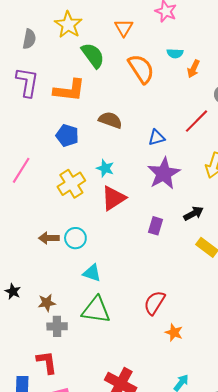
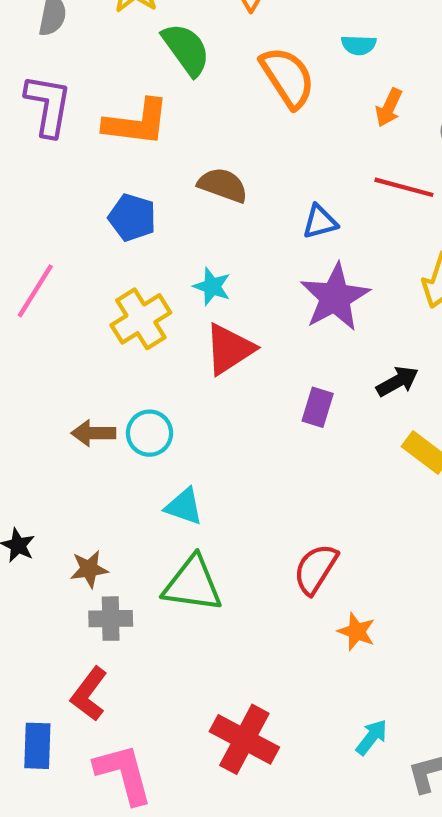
orange arrow: (193, 69) -> (389, 107), moved
red line: (197, 121) -> (404, 187), turned 60
red L-shape: (47, 362) -> (89, 694), turned -135

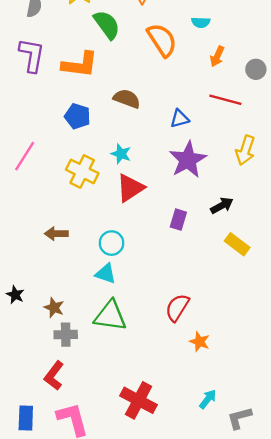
yellow cross: (141, 319) -> (82, 171), turned -32
cyan circle: (149, 433) -> (112, 243), moved
brown star: (89, 569) -> (54, 308), turned 30
blue rectangle: (37, 746) -> (26, 418), moved

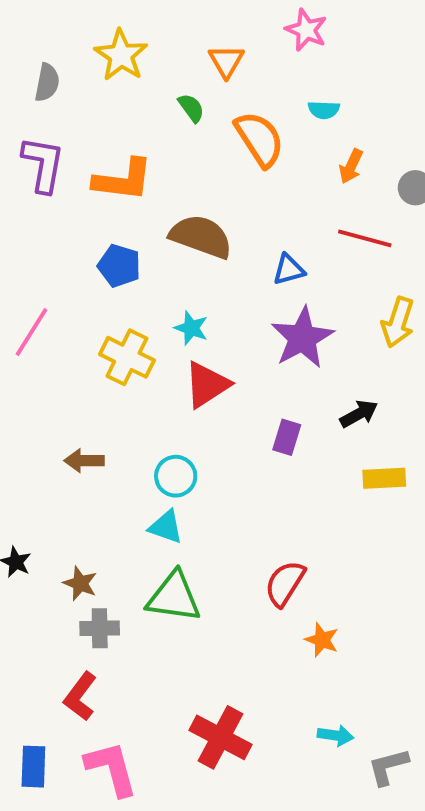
green semicircle: (107, 25) -> (191, 108), moved, size x0.6
brown semicircle: (127, 99) -> (201, 236), size x1.4
yellow rectangle: (237, 244) -> (384, 478), turned -40
cyan arrow: (208, 399) -> (335, 735), turned 60

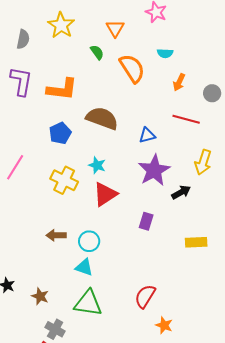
blue pentagon: (119, 266) -> (60, 133), turned 30
black arrow: (359, 414) -> (181, 192), moved
brown arrow: (84, 461) -> (56, 235), moved
gray cross: (100, 628) -> (55, 329), moved, turned 30

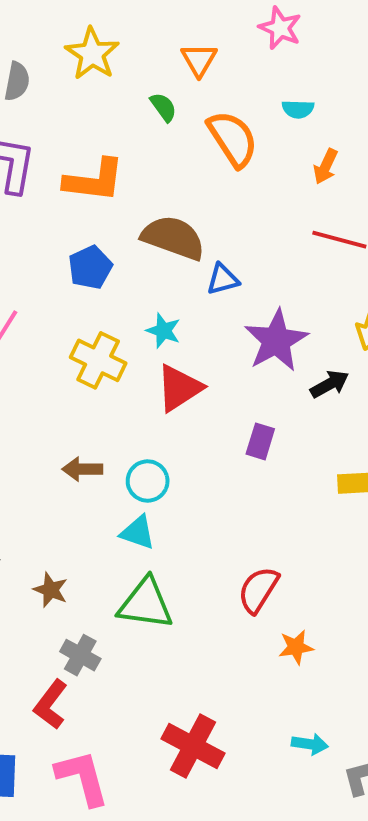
blue triangle: (147, 135) -> (223, 279), moved
orange star: (164, 325) -> (296, 647), turned -30

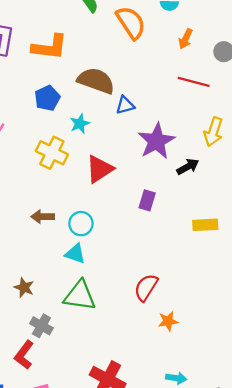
cyan star: (163, 331) -> (80, 124), moved, turned 30

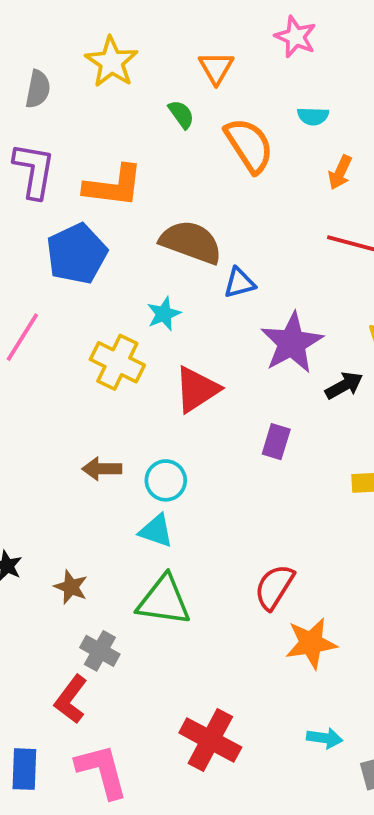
blue pentagon: (47, 98) -> (77, 254), moved, size x1.4
orange star: (168, 321) -> (311, 643), size x1.5

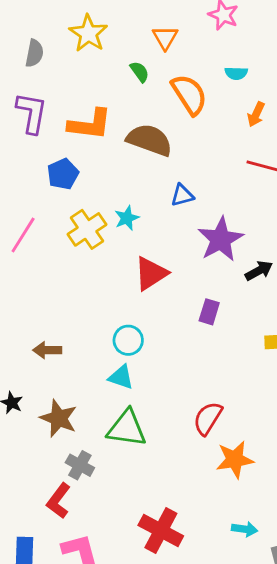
brown semicircle: (191, 242) -> (149, 140), moved
blue pentagon: (77, 254) -> (63, 174), size x0.7
yellow cross: (117, 362) -> (87, 229), moved, turned 30
brown arrow: (102, 469) -> (47, 350), moved
brown star: (71, 587) -> (59, 418), size x1.5

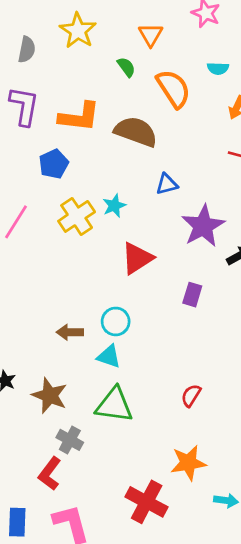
brown arrow: (47, 350) -> (70, 332), moved
red semicircle: (208, 418) -> (191, 396), size x0.7
orange star: (235, 460) -> (188, 463), moved

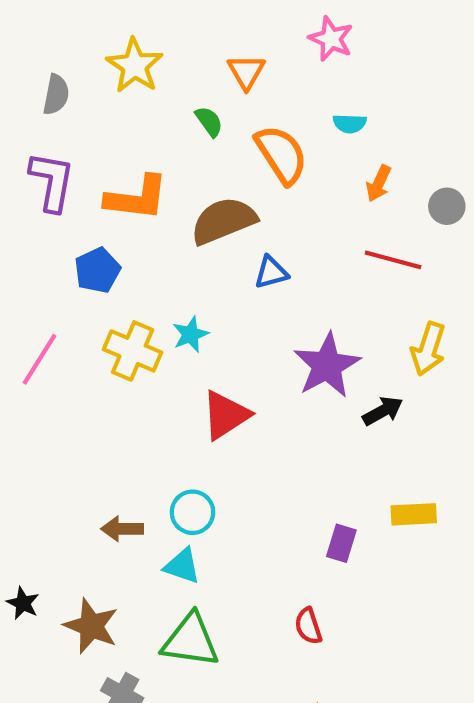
brown semicircle: (136, 132) -> (224, 221), turned -42
blue triangle: (167, 184) -> (271, 272), moved
yellow cross: (77, 216) -> (133, 351), turned -33
purple rectangle: (192, 295) -> (341, 543), moved
red semicircle: (191, 396) -> (308, 626), turned -50

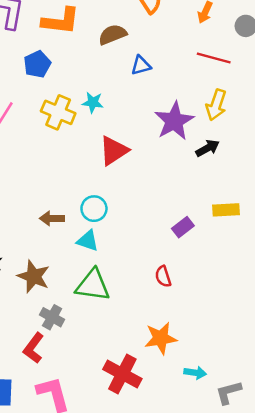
brown semicircle: (224, 221) -> (113, 35), size x0.7
cyan star: (190, 334) -> (93, 102), turned 30
yellow arrow: (428, 349) -> (216, 105), moved
purple rectangle: (341, 543) -> (183, 227), turned 35

